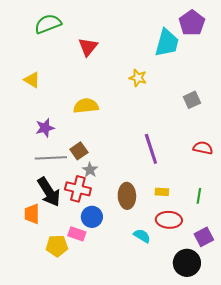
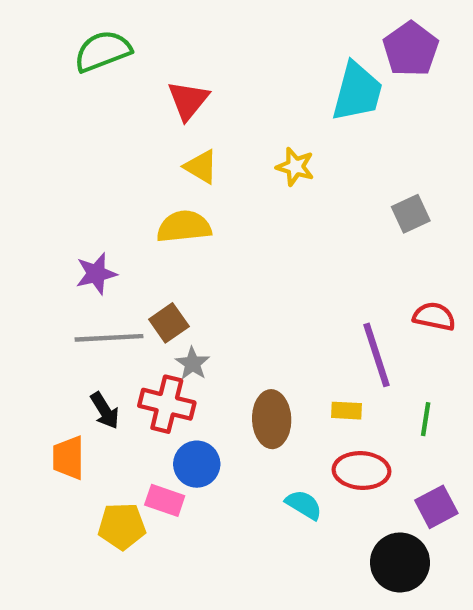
yellow triangle: (32, 80) -> (201, 167), moved
purple line: (151, 149) -> (376, 355), moved
black arrow: (49, 192) -> (105, 411), size x0.6

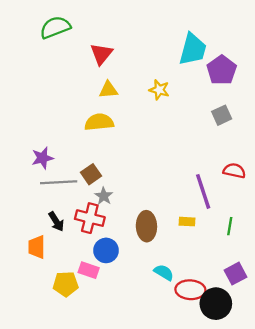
purple pentagon: (411, 49) -> (222, 70), moved
yellow triangle: (201, 167) -> (108, 90), turned -36
purple star: (96, 274) -> (42, 158), moved
red ellipse: (361, 470) -> (190, 290), moved

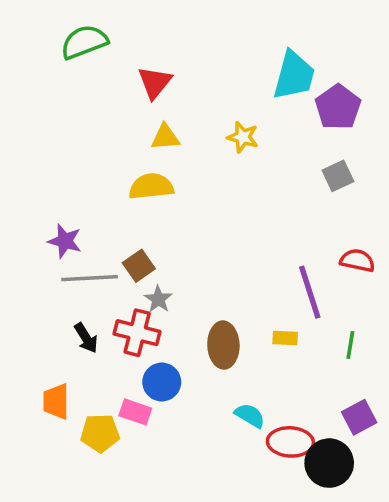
purple star: (42, 158) -> (65, 241), turned 30
orange trapezoid: (37, 247) -> (56, 401), moved

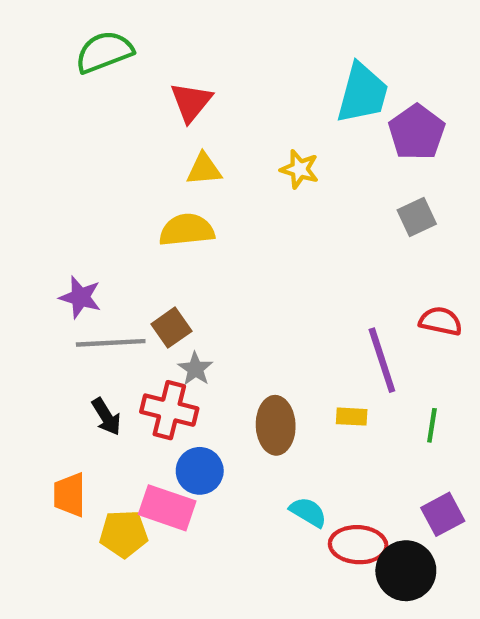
pink rectangle: (135, 412) -> (167, 508), size x1.4

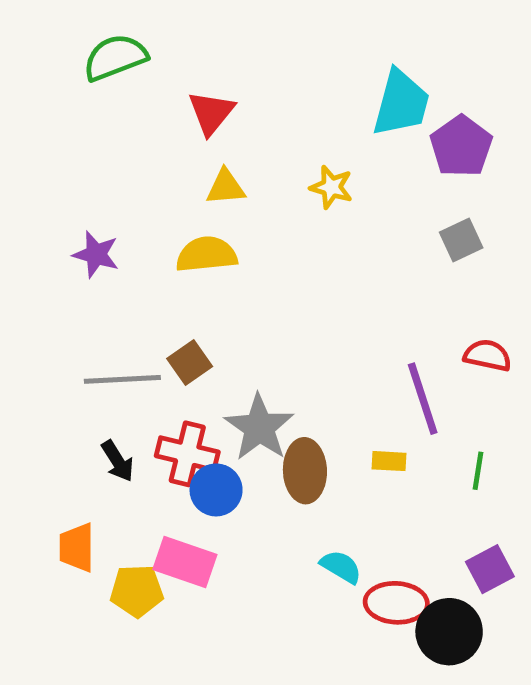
purple star: (80, 297) -> (96, 254), moved
gray star: (195, 369) -> (259, 427), moved, size x1.8
blue circle: (200, 471) -> (216, 490), moved

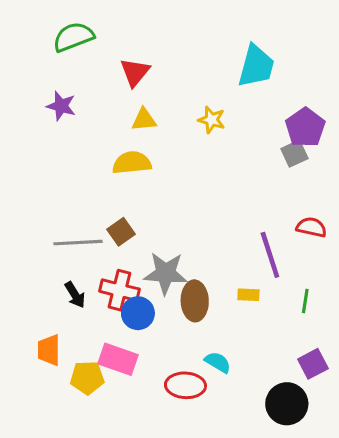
purple pentagon: (461, 146) -> (305, 127), moved
purple star: (96, 254) -> (61, 106), moved
gray star: (259, 427) -> (166, 273), turned -30
red ellipse: (396, 603) -> (185, 385), moved

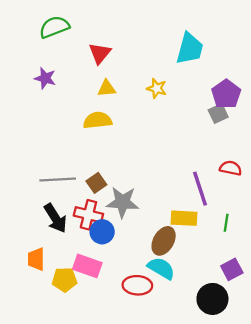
brown square: (121, 232) -> (96, 183), moved
black arrow: (75, 295) -> (55, 218), size x1.5
yellow rectangle: (248, 295) -> (184, 218), size x1.6
brown ellipse: (195, 301) -> (164, 241), moved, turned 32
cyan semicircle: (218, 362) -> (161, 268), size x1.4

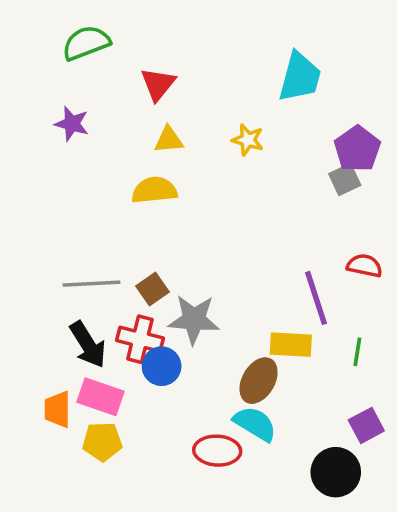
pink rectangle: (87, 266) -> (100, 397), moved

